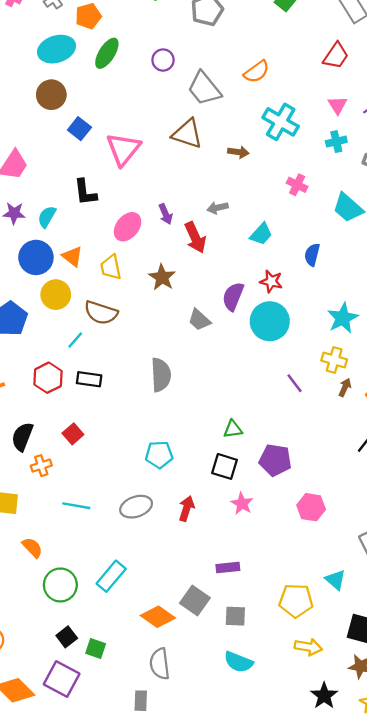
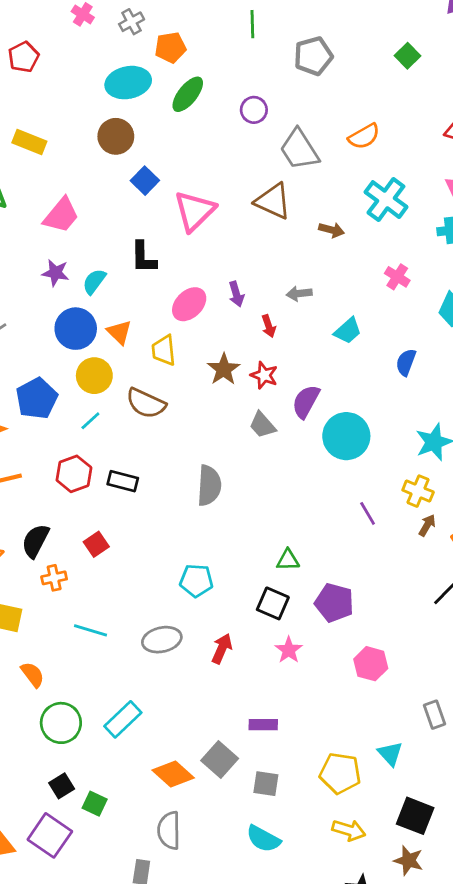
red arrow: (195, 237) -> (269, 326), size x0.6
red star: (271, 281) -> (264, 375), moved
cyan line: (75, 340) -> (90, 421), moved

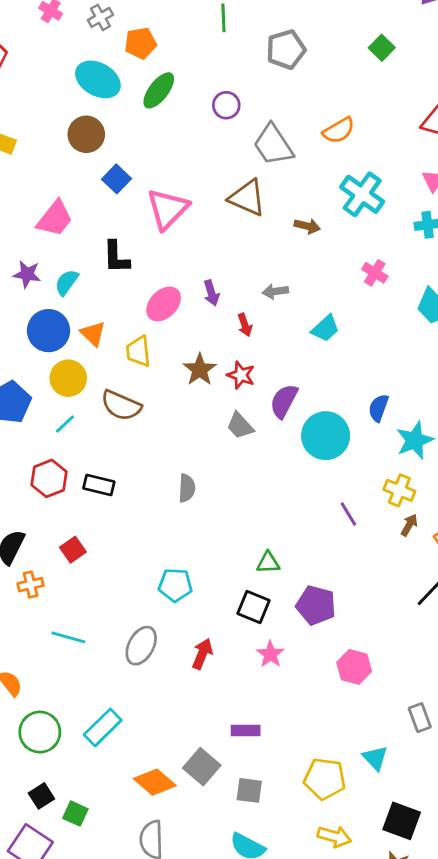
cyan ellipse: (128, 83) -> (98, 79), turned 42
pink trapezoid: (61, 215) -> (55, 218), moved
blue semicircle: (406, 362) -> (379, 408), moved
gray semicircle: (209, 485) -> (187, 488), size x0.7
gray ellipse: (162, 640) -> (141, 646), turned -48

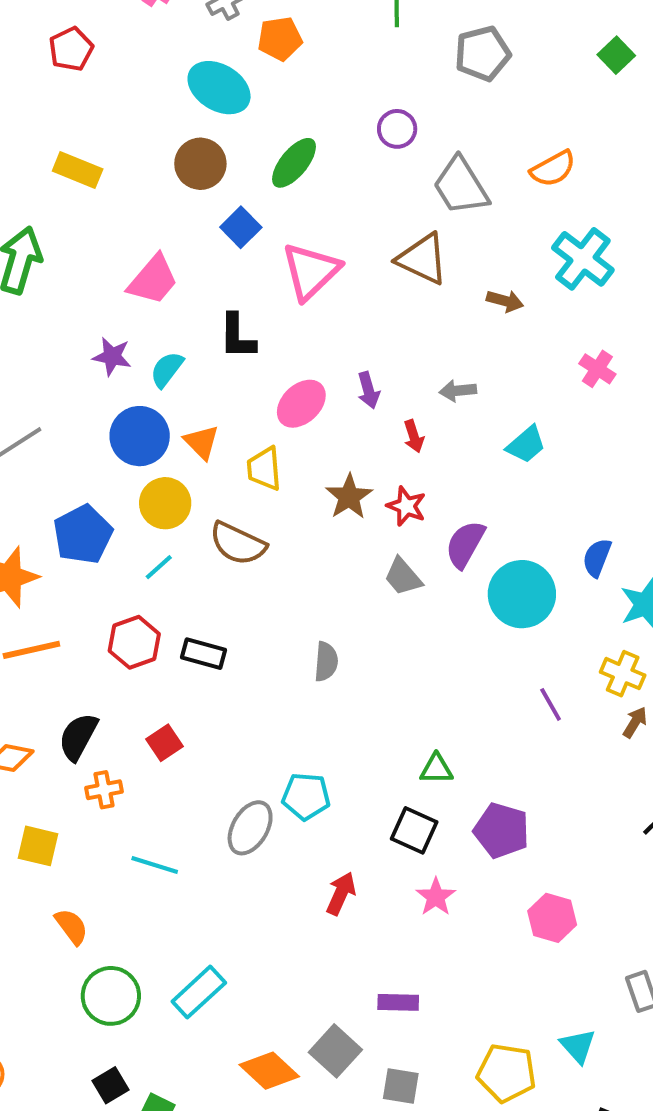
green ellipse: (159, 90) -> (294, 163), moved
gray ellipse: (141, 646) -> (250, 828), moved

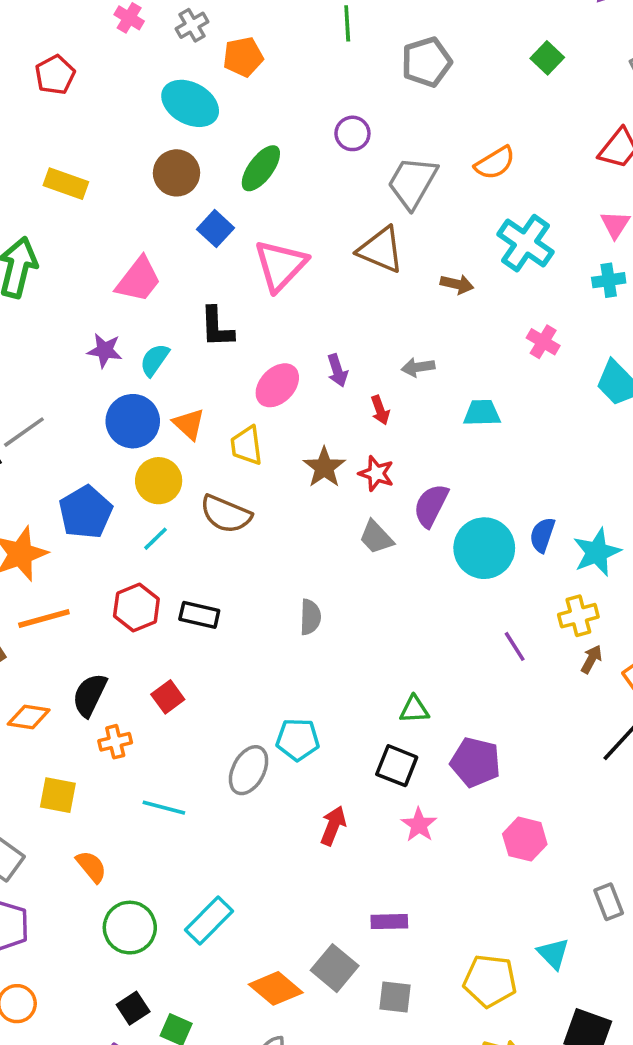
gray trapezoid: (461, 186) -> (412, 182), turned 64
cyan trapezoid: (526, 445) -> (482, 413), turned -138
blue semicircle: (597, 558) -> (542, 535), moved
yellow cross: (623, 674) -> (578, 616), turned -36

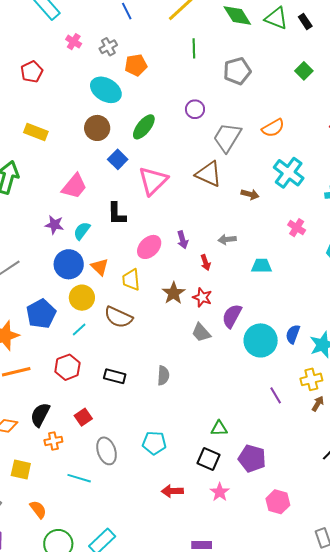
black rectangle: (199, 615) -> (115, 376), moved
gray ellipse: (249, 770) -> (107, 451), moved, turned -48
red arrow: (333, 826) -> (172, 491), turned -115

